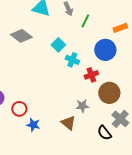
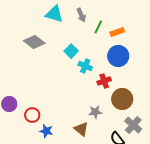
orange rectangle: (120, 28) -> (117, 32), moved

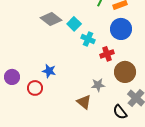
gray diamond: (34, 42) -> (51, 19), moved
blue star: (46, 131) -> (49, 71), moved

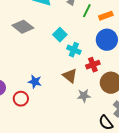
gray diamond: (51, 19) -> (23, 27), moved
brown triangle: (84, 102) -> (70, 76), moved

